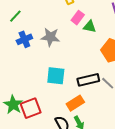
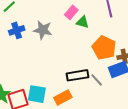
cyan square: (56, 76) -> (37, 94), moved

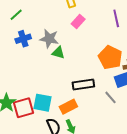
green triangle: (83, 22) -> (58, 53), moved
gray line: (97, 80) -> (110, 97), moved

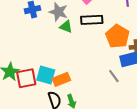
black rectangle: (83, 85) -> (92, 20), moved
orange rectangle: (68, 107) -> (61, 79), moved

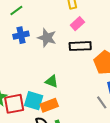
green triangle: (66, 27) -> (52, 81), moved

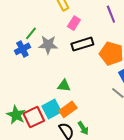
green line: (16, 11) -> (31, 33), moved
cyan square: (34, 101) -> (52, 109), turned -30

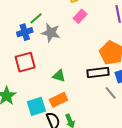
black rectangle: (82, 44) -> (98, 73), moved
cyan square: (52, 109) -> (36, 106), moved
red square: (34, 117) -> (25, 62), moved

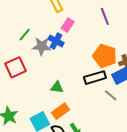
blue cross: (25, 32) -> (56, 41), moved, turned -35
red square: (25, 62) -> (15, 67), moved

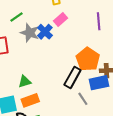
black rectangle: (95, 78) -> (72, 77), turned -60
green triangle: (57, 87) -> (25, 82), moved, turned -40

